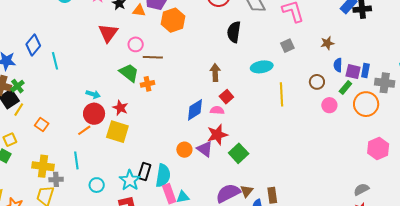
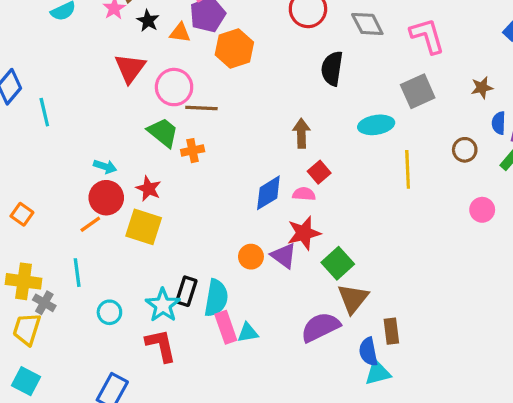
pink circle: (136, 44) -> (174, 87), size x1.5
gray square: (287, 46) -> (418, 91), size x1.5
pink circle: (329, 105) -> (482, 210), moved
gray cross: (56, 179) -> (44, 303), turned 32
brown triangle: (247, 191) -> (353, 299), moved, size x1.5

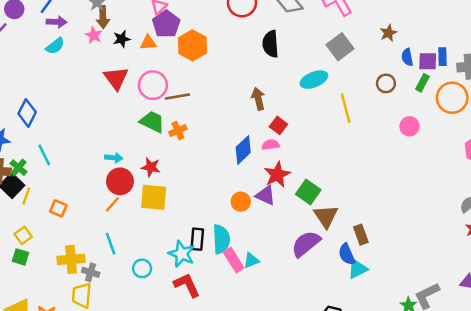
black star: (148, 21) -> (122, 39), turned -30
cyan line: (44, 112) -> (44, 155), moved

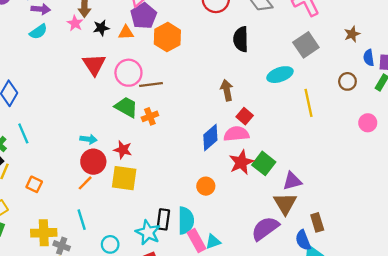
pink semicircle: (271, 145) -> (236, 134), size x1.5
green square: (308, 192) -> (264, 163), moved
purple triangle: (266, 195) -> (292, 181), moved, turned -42

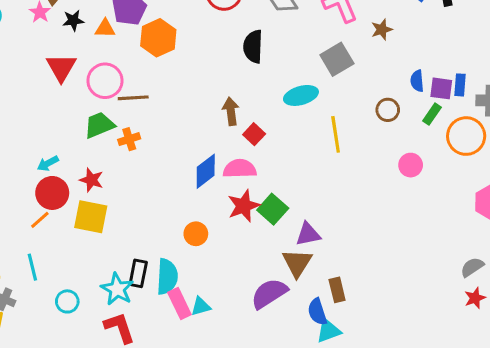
brown star: (352, 34) -> (382, 30), moved
green trapezoid: (126, 107) -> (99, 125), turned -55
red square: (245, 116) -> (254, 134), moved
cyan arrow: (88, 139) -> (48, 163), turned 140

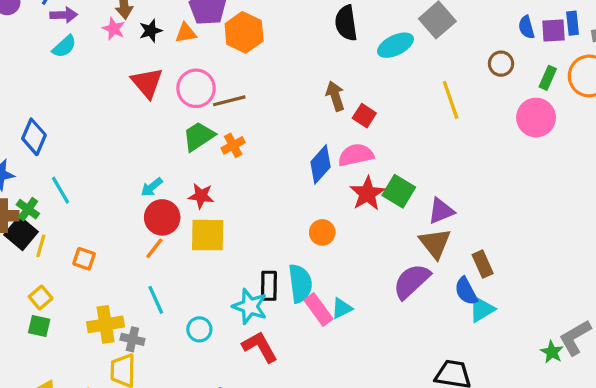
cyan ellipse: (301, 95) -> (395, 45), moved
green rectangle: (432, 114) -> (548, 78), moved
pink circle: (411, 165) -> (536, 118), size x1.5

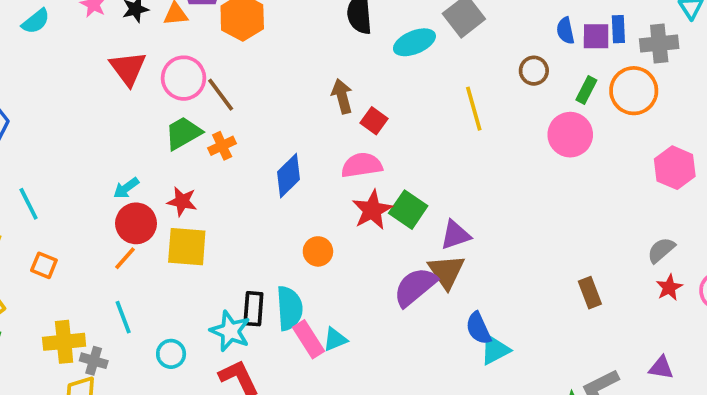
brown line: (229, 101) -> (221, 95), turned 64
blue diamond: (320, 164) -> (288, 176), moved
cyan line: (61, 190) -> (29, 204), moved
brown rectangle: (483, 264) -> (590, 293), moved
purple semicircle: (412, 281) -> (415, 287), moved

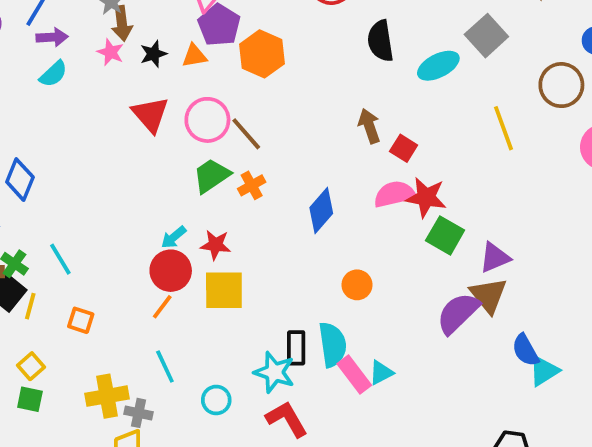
brown circle: (534, 71) -> (561, 85), size x1.5
cyan arrow: (126, 188) -> (174, 237), moved
red star: (372, 210) -> (426, 197), moved, turned -30

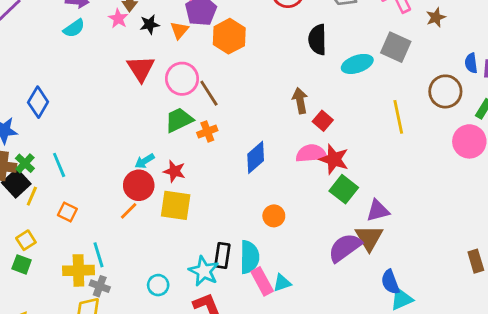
gray square: (486, 36) -> (396, 47), turned -32
orange triangle: (194, 56) -> (179, 30), turned -48
cyan line: (165, 367) -> (98, 255), moved

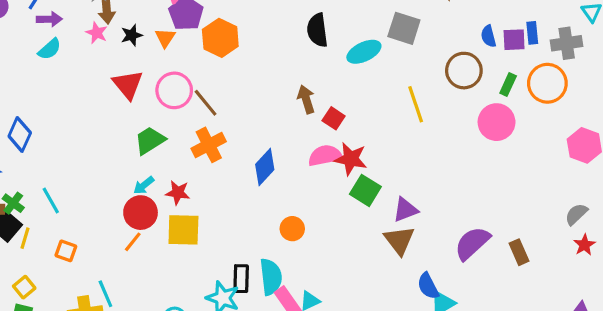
green trapezoid: (179, 120) -> (150, 140), moved
orange cross: (207, 132) -> (209, 145), size x1.5
purple semicircle: (345, 248) -> (472, 243), moved

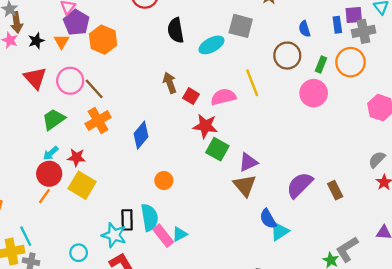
purple square: (514, 40) -> (354, 15), moved
pink semicircle: (325, 156) -> (223, 97), moved
yellow square: (183, 230) -> (82, 185), turned 32

